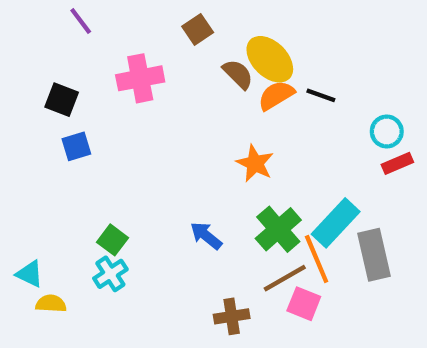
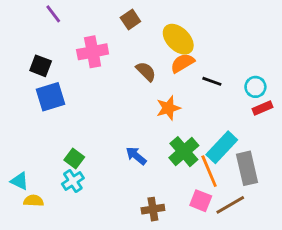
brown semicircle: (238, 74) -> (146, 71), moved
black line: (321, 95) -> (212, 81), moved
blue square: (76, 146) -> (50, 97), size x1.5
orange star: (255, 163) -> (168, 108), turned 30
brown line: (285, 278) -> (230, 205), moved

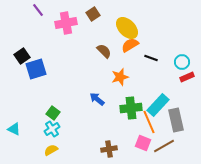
pink cross: (93, 52) -> (66, 23), moved
black square: (41, 66) -> (22, 56), moved, turned 35
green cross: (184, 152) -> (131, 108), turned 35
blue arrow: (136, 156) -> (97, 99), moved
yellow semicircle: (34, 201) -> (51, 150), moved, turned -32

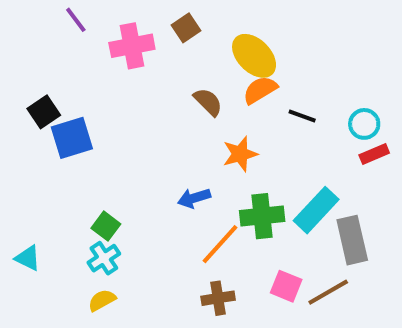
blue arrow: (97, 99) -> (194, 198), turned -56
orange line: (149, 122) -> (220, 244), moved, turned 65

